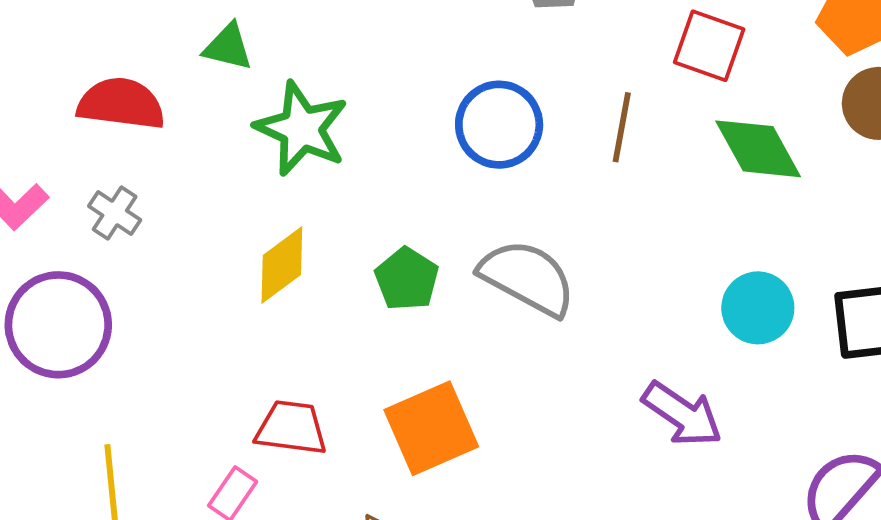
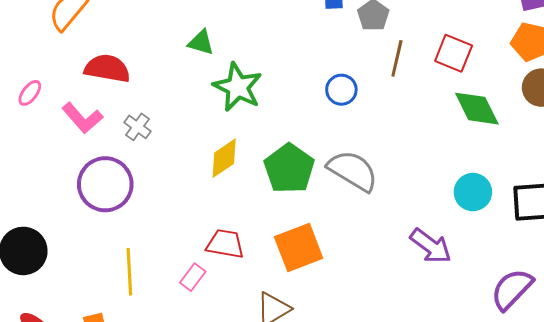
red semicircle: (121, 104) -> (107, 68), moved
blue circle: (499, 125) -> (341, 90), size x0.7
brown line: (622, 127) -> (397, 58), moved
green pentagon: (407, 279) -> (289, 169), size x1.5

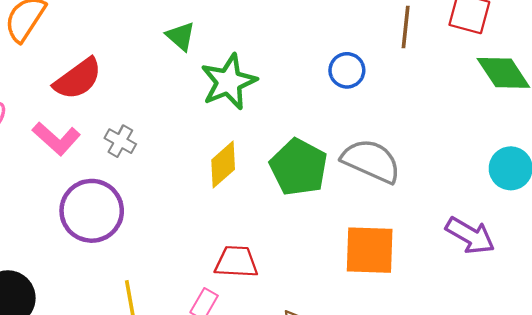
green triangle: (201, 42) -> (181, 36), turned 32
red semicircle: (107, 68) -> (78, 79), turned 141
green star: (238, 87) -> (229, 82), turned 30
orange square: (299, 247) -> (370, 250), moved, turned 30

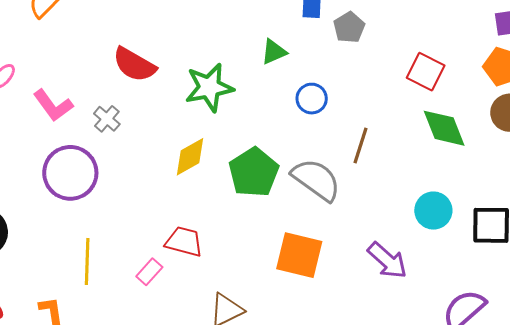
brown line: (406, 27) -> (360, 146), moved
green triangle: (181, 36) -> (274, 52), moved, turned 44
red semicircle: (78, 79) -> (134, 65), moved, turned 54

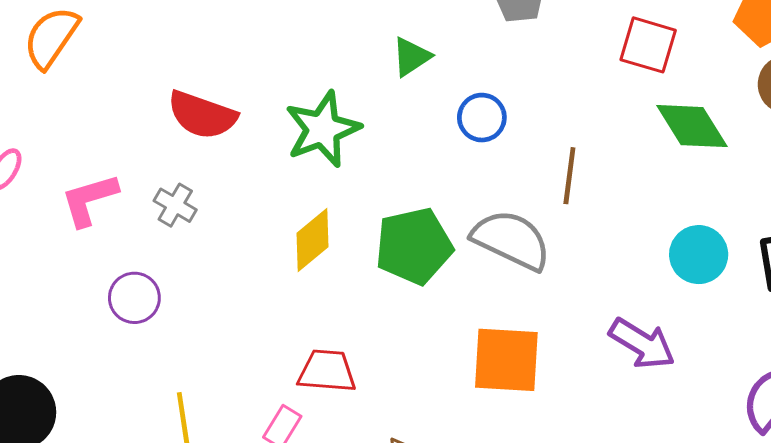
pink L-shape: (53, 105) -> (89, 200), turned 120
green pentagon: (254, 172) -> (414, 246), turned 30
purple circle: (70, 173) -> (134, 298), size x0.6

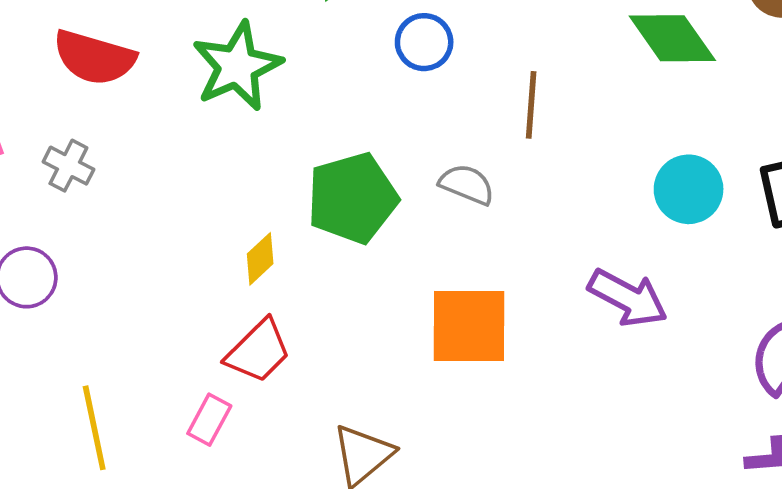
yellow diamond: (312, 240) -> (260, 259), moved, size x0.7
gray semicircle: (511, 240) -> (467, 184), size x0.6
red trapezoid: (327, 371) -> (258, 351), turned 134

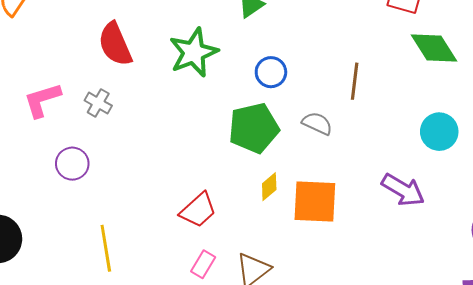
blue circle: (424, 42) -> (271, 72), moved
red semicircle: (94, 57) -> (115, 44), turned 48
yellow diamond: (260, 259) -> (269, 187), moved
pink rectangle: (209, 420) -> (203, 264), moved

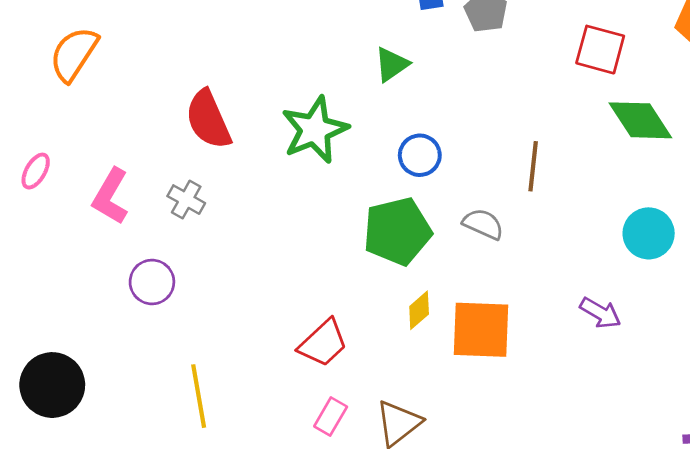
pink L-shape: (42, 100) -> (110, 196), turned -42
purple arrow: (403, 190) -> (600, 313), size x0.7

